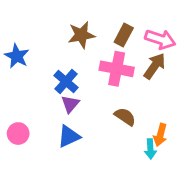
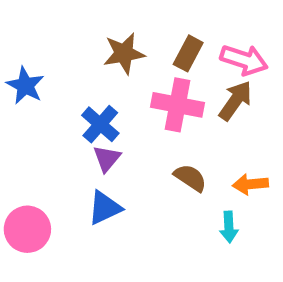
pink circle: (18, 134) -> (27, 229), moved, size x1.4
orange arrow: (160, 135) -> (250, 184), moved, turned 70

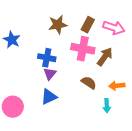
brown arrow: (235, 101) -> (105, 57), moved
blue cross: (100, 124) -> (47, 58), turned -30

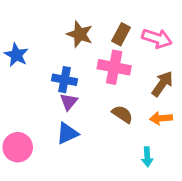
brown star: (58, 25) -> (80, 34), turned 30
brown arrow: (105, 57) -> (162, 84), moved
cyan arrow: (107, 106) -> (147, 157), moved

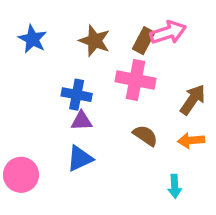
pink arrow: (157, 38) -> (168, 33), moved, turned -36
blue star: (16, 55) -> (32, 39), moved
purple triangle: (69, 102) -> (81, 121), turned 48

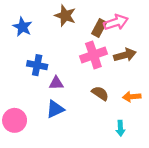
brown star: (95, 41) -> (65, 16), moved
pink cross: (135, 80) -> (93, 55), turned -30
blue cross: (77, 95) -> (37, 65), moved
brown arrow: (193, 100) -> (125, 55), moved, turned 40

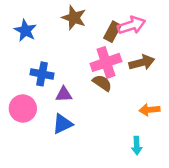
brown semicircle: (100, 93) -> (102, 83), moved
pink circle: (15, 120) -> (23, 109), moved

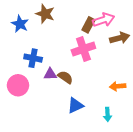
brown star: (74, 18) -> (45, 14), moved
brown arrow: (142, 62) -> (120, 38), moved
brown semicircle: (102, 83) -> (65, 77), moved
blue triangle: (62, 124) -> (75, 105), moved

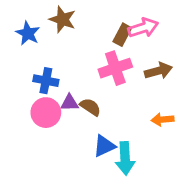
brown arrow: (120, 38) -> (158, 71), moved
pink circle: (18, 85) -> (46, 113), moved
cyan arrow: (108, 114) -> (125, 158), moved, size x1.6

